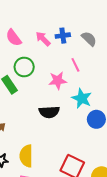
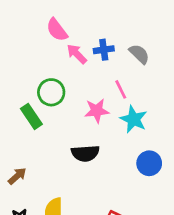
pink semicircle: (14, 38) -> (57, 30), moved
cyan star: (82, 98) -> (134, 119), moved

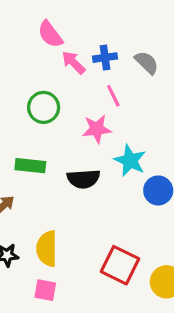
pink line: (121, 89) -> (113, 96), moved
green rectangle: (31, 116) -> (30, 166), moved, turned -50
cyan star: (134, 119) -> (130, 161), moved

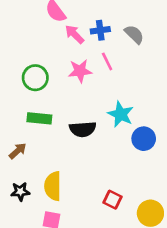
green circle: (44, 107) -> (35, 78), moved
pink star: (97, 129) -> (80, 71), moved
red square: (120, 265) -> (112, 200), size x0.6

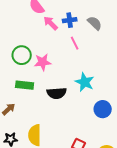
pink star: (80, 71) -> (43, 62), moved
blue circle: (144, 139) -> (103, 109), moved

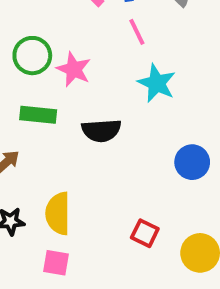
pink star: (43, 62) -> (74, 69), turned 30
cyan star: (85, 82) -> (157, 83), moved

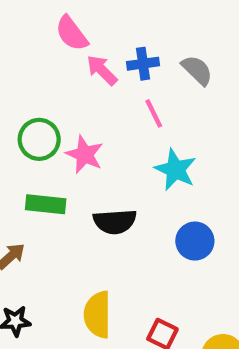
blue circle: (192, 162) -> (195, 241), moved
yellow semicircle: (58, 213) -> (98, 315), moved

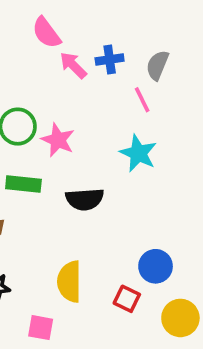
gray semicircle: (197, 70) -> (157, 65), turned -112
pink line: (154, 113) -> (142, 100), moved
blue circle: (195, 241) -> (156, 266), moved

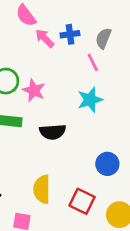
cyan star: (138, 153) -> (90, 100), turned 30
blue circle: (156, 266) -> (107, 164), moved
red square: (127, 299) -> (82, 201), size x1.4

